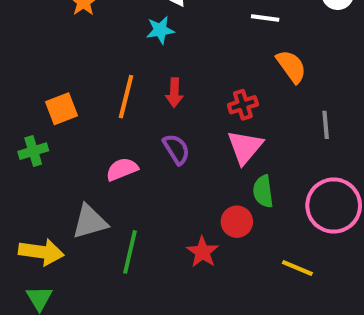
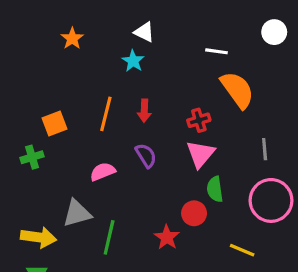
cyan star: (160, 30) -> (133, 61), turned -30
orange semicircle: (291, 66) -> (237, 90), size x1.4
gray line: (326, 125) -> (265, 149), moved

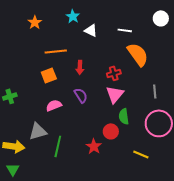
white triangle: (144, 32) -> (91, 30), moved
cyan star: (133, 61) -> (73, 16), moved
orange line: (106, 114) -> (56, 51), moved, turned 70
orange square: (55, 123) -> (49, 75), moved

